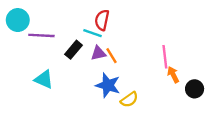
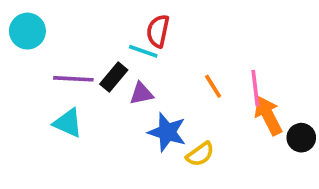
purple line: (41, 35) -> (73, 79), moved
purple triangle: (98, 53) -> (141, 94), moved
orange line: (111, 56) -> (213, 86), moved
orange arrow: (173, 75) -> (268, 116), size x1.5

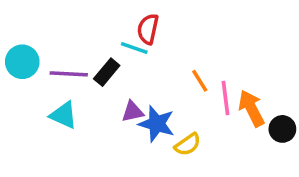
cyan circle: (27, 31) -> (22, 62), moved
pink line: (255, 88) -> (226, 98), moved
purple triangle: (141, 94) -> (133, 112), moved

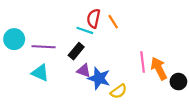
black rectangle: (107, 72) -> (76, 51), moved
orange line: (200, 81) -> (113, 22), moved
purple triangle: (133, 112) -> (84, 71), turned 32

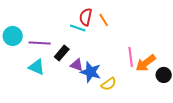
black rectangle: (76, 51) -> (62, 53), moved
orange arrow: (159, 68) -> (146, 63), turned -100

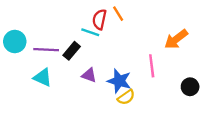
orange line: (104, 20) -> (118, 14), moved
black rectangle: (62, 53) -> (72, 51), moved
orange arrow: (146, 63) -> (176, 39), moved
blue star: (91, 72) -> (119, 81), moved

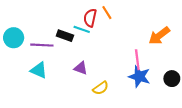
black rectangle: (72, 51) -> (65, 36), moved, turned 70
blue star: (119, 81) -> (139, 77), moved
yellow semicircle: (126, 97) -> (101, 88), moved

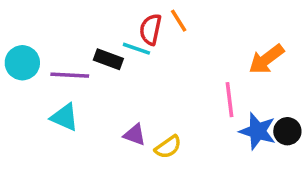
purple triangle: (81, 68) -> (135, 135), moved
blue star: (139, 77) -> (258, 131), moved

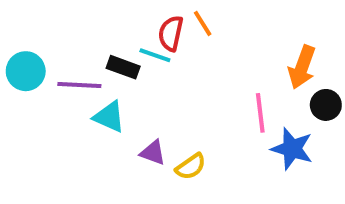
orange arrow: (266, 59) -> (302, 67), turned -33
cyan triangle: (64, 117) -> (109, 117), moved
black circle: (287, 131) -> (326, 105), moved

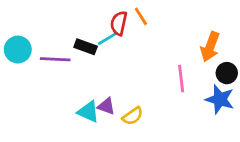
cyan line: (155, 55) -> (108, 38), turned -50
cyan triangle: (109, 117) -> (88, 112), moved
blue star: (292, 149) -> (220, 99), moved

